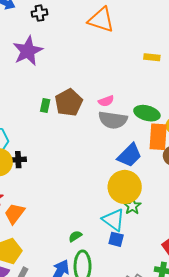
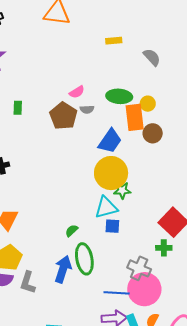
brown pentagon: (69, 102) -> (63, 116), moved
gray semicircle: (113, 120) -> (87, 109), size x0.5
green star: (132, 206) -> (122, 190), turned -30
cyan triangle: (114, 220) -> (106, 207), turned -40

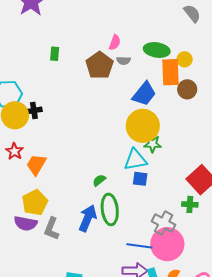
pink semicircle: (77, 92) -> (115, 42), turned -42

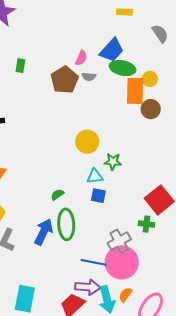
blue trapezoid: (144, 94) -> (112, 50), moved
yellow circle: (143, 126) -> (87, 142), moved, size x0.7
cyan triangle: (135, 160) -> (95, 176), size x0.7
gray cross: (164, 223) -> (119, 241), turned 30

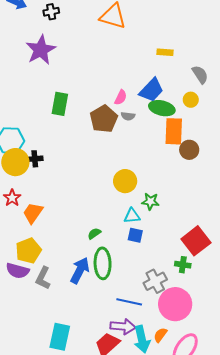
green rectangle: (20, 66) -> (60, 104), size x1.6
yellow circle: (150, 79) -> (191, 100), moved
pink circle: (122, 262) -> (175, 304), moved

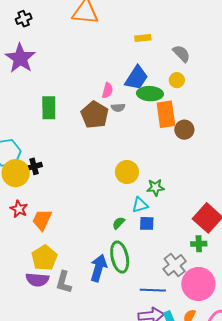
green semicircle: (94, 234) -> (119, 223), moved

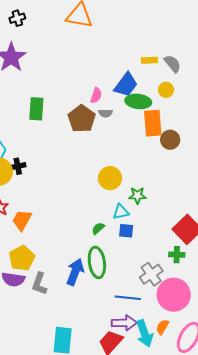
yellow rectangle: (143, 38) -> (149, 60), moved

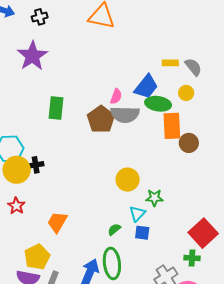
gray semicircle: (106, 113) -> (125, 115), size x2.0
cyan triangle: (121, 212) -> (137, 214), turned -36
orange trapezoid: (22, 220) -> (57, 222), moved

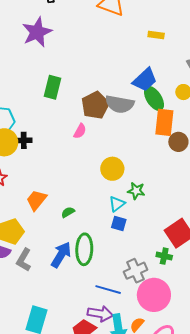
yellow rectangle: (170, 63) -> (156, 35), moved
pink semicircle: (116, 96) -> (80, 131), moved
green ellipse: (158, 104) -> (154, 98), turned 40
green semicircle: (114, 229) -> (68, 212), moved

